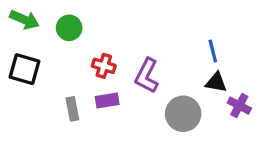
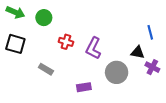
blue line: (213, 51) -> (150, 32), moved
purple rectangle: (107, 101) -> (84, 87), moved
gray rectangle: (72, 109) -> (46, 69), turned -48

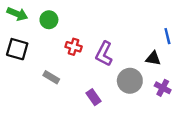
purple cross: (152, 67) -> (163, 88), moved
purple rectangle: (84, 87) -> (93, 97), turned 64

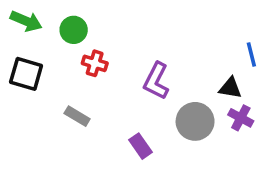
red cross: (74, 47) -> (95, 63), moved
purple cross: (163, 88) -> (241, 118), moved

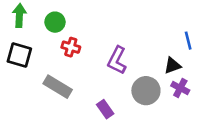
green arrow: (26, 21) -> (19, 15), turned -110
black triangle: (230, 88) -> (172, 66), turned -30
gray rectangle: (77, 116) -> (58, 87), size x1.5

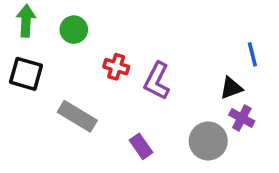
red cross: (71, 47) -> (116, 67), moved
gray circle: (146, 91) -> (208, 141), moved

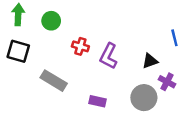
black triangle: (231, 88) -> (150, 61), moved
purple rectangle: (141, 146) -> (98, 101), turned -42

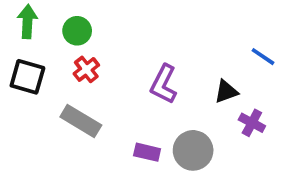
blue line: (174, 38) -> (263, 57), turned -42
red cross: (80, 46) -> (86, 69), moved, turned 35
gray circle: (144, 98) -> (193, 150), moved

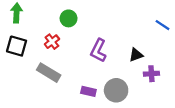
green circle: (77, 31) -> (69, 18), moved
blue line: (263, 57) -> (163, 25), moved
purple cross: (252, 123) -> (151, 74), turned -32

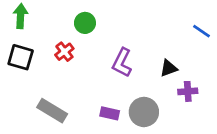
gray rectangle: (49, 73) -> (52, 111), moved

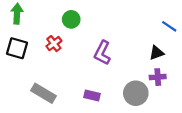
black triangle: (169, 68) -> (157, 53), moved
gray circle: (144, 112) -> (136, 93), moved

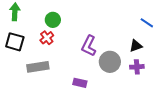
green circle: (71, 19) -> (53, 20), moved
gray rectangle: (44, 93) -> (38, 67), moved, turned -40
gray circle: (136, 93) -> (110, 62), moved

